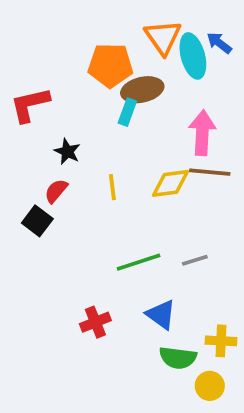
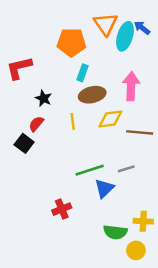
cyan ellipse: (193, 56) -> (125, 36), turned 32
brown ellipse: (142, 90) -> (92, 95), moved
brown line: (210, 172) -> (140, 132), moved
blue triangle: (161, 315) -> (104, 188), moved, turned 40

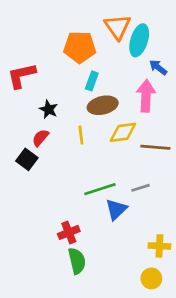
blue arrow: (142, 28) -> (158, 67), moved
green semicircle: (115, 232) -> (77, 261), moved, turned -110

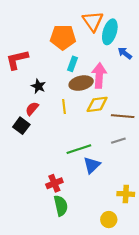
pink arrow: (146, 96) -> (99, 76), moved
gray line: (141, 188) -> (118, 141), moved
yellow circle: (151, 278) -> (109, 220), moved

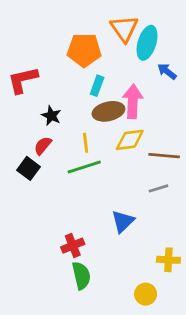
green line: (79, 149) -> (84, 167), moved

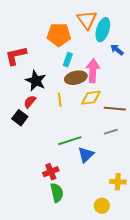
black star: (51, 116) -> (36, 81), size x1.5
green line: (84, 167) -> (70, 141), moved

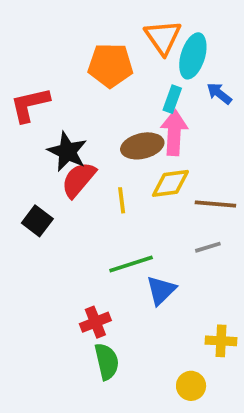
cyan rectangle: (68, 60) -> (172, 99), moved
yellow line: (60, 100) -> (122, 200), moved
red semicircle: (30, 102) -> (79, 180), moved, size x1.5

